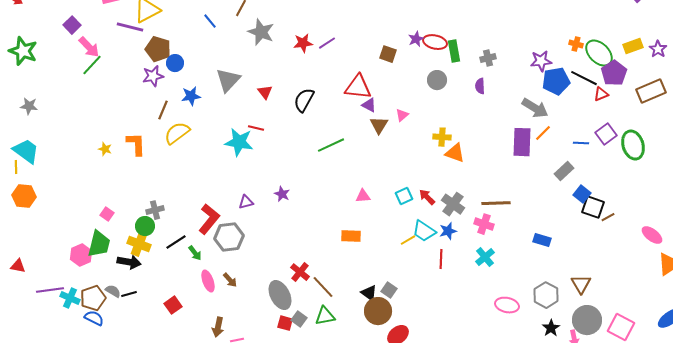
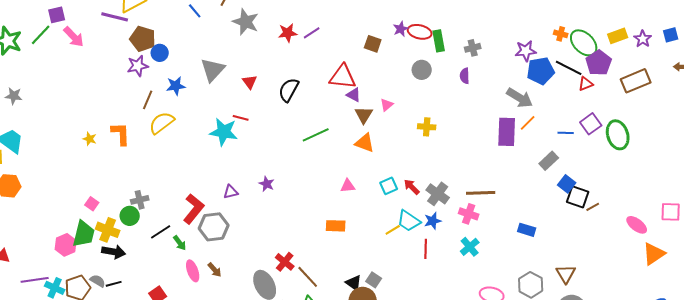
purple square: (72, 25) -> (57, 15), turned 30
green line: (92, 65) -> (41, 35), moved
orange triangle: (455, 153) -> (365, 143), moved
yellow cross: (139, 244) -> (108, 230), moved

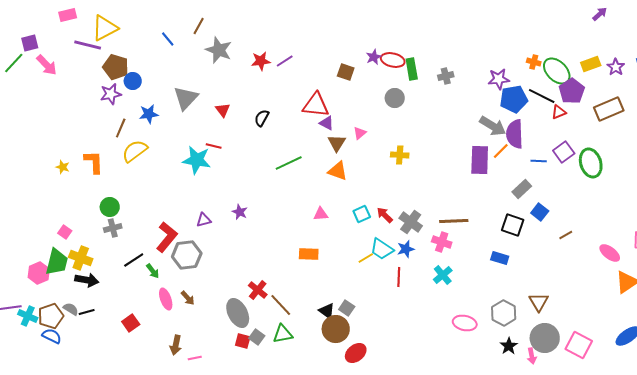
purple semicircle: (465, 76) -> (515, 134), moved, size x1.8
black semicircle: (289, 90) -> (262, 118), size x0.7
black square: (578, 197) -> (513, 225), moved
green circle: (130, 216) -> (110, 207), moved

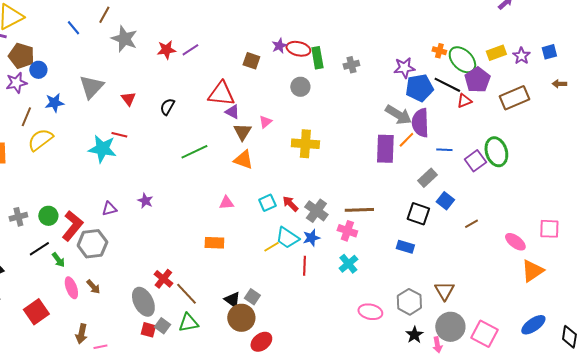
purple square: (564, 152) -> (475, 161), moved
yellow cross: (400, 155) -> (305, 144), size x1.5
green circle: (110, 207) -> (48, 216), moved
red square: (131, 323) -> (36, 312), size x1.4

